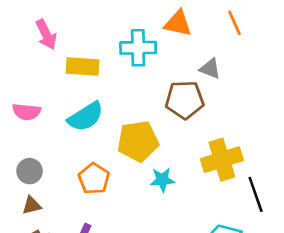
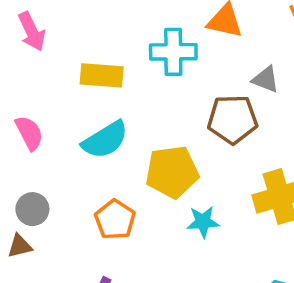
pink arrow: (46, 34) -> (32, 31), moved
pink semicircle: (27, 112) -> (29, 133), turned -124
brown triangle: (32, 205) -> (20, 246), moved

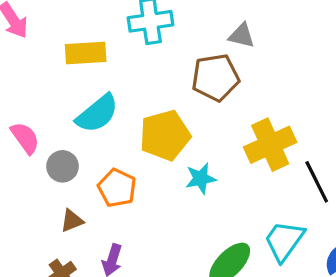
pink semicircle: (29, 133) -> (25, 138), moved
gray circle: (32, 209) -> (62, 166), moved
brown triangle: (20, 246) -> (72, 221), moved

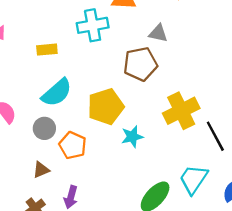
yellow rectangle: (86, 53) -> (47, 50), size x0.7
gray circle: (62, 166) -> (44, 128), moved

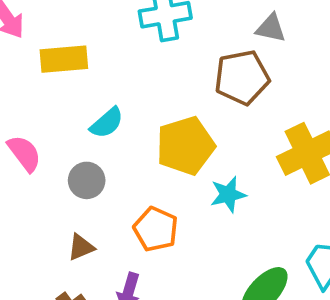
yellow rectangle: (47, 50) -> (64, 59), moved, size x1.4
cyan semicircle: (57, 93) -> (107, 123), size x0.7
orange pentagon: (73, 145) -> (156, 229), moved

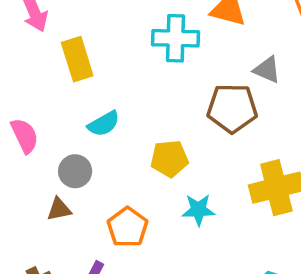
yellow rectangle: (64, 59) -> (77, 59), turned 66
yellow pentagon: (185, 146) -> (169, 159), size x0.7
brown triangle: (81, 247) -> (59, 209), moved

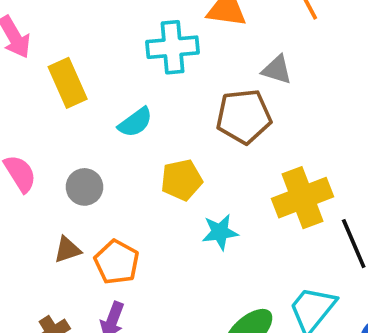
cyan semicircle: (104, 124) -> (135, 122), moved
gray circle: (75, 171) -> (84, 187), moved
orange pentagon: (128, 227) -> (117, 262), moved

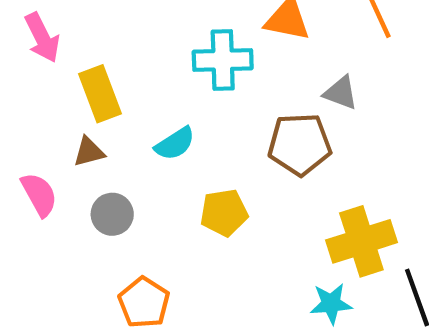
cyan star: (220, 232) -> (331, 304), moved
brown triangle: (67, 250) -> (89, 152), moved

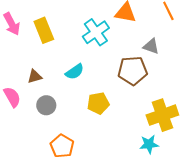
cyan cross: (223, 60) -> (96, 32), turned -32
yellow rectangle: (100, 94) -> (44, 30), moved

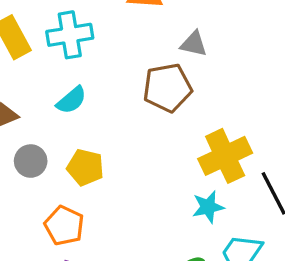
cyan cross: (96, 32) -> (70, 35), moved, turned 32
yellow pentagon: (98, 103) -> (85, 167), moved, turned 30

